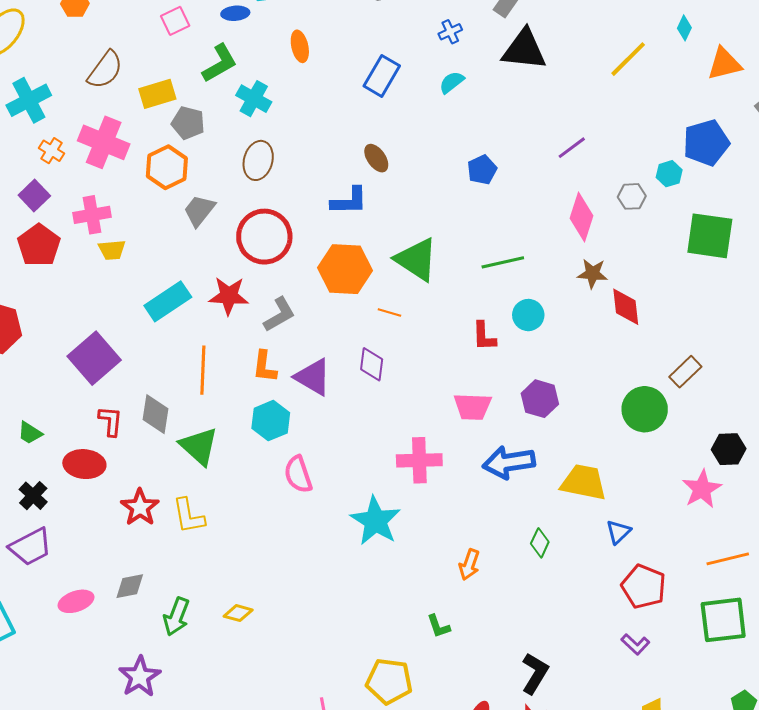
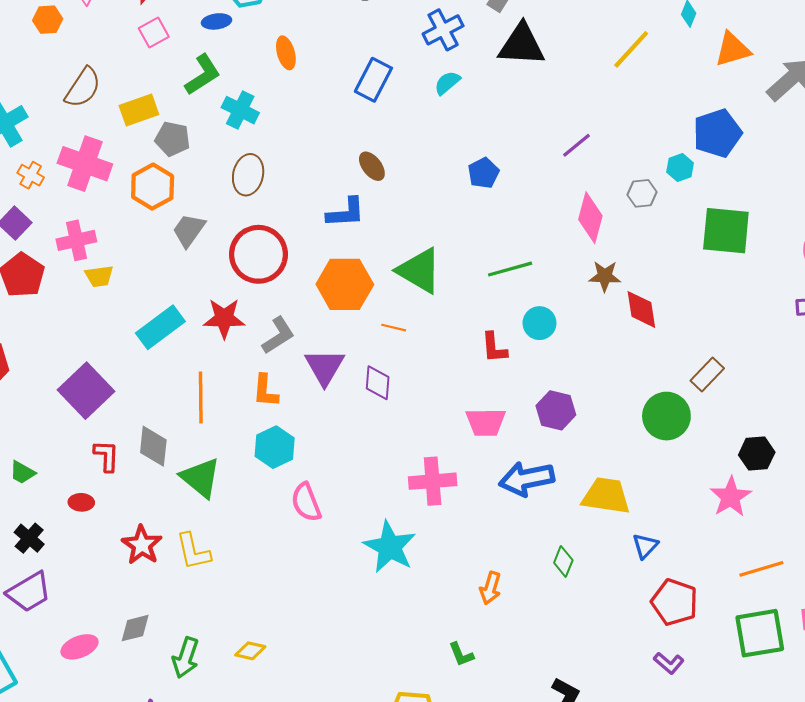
blue cross: (450, 32) -> (443, 30), size x1.6
purple triangle: (313, 377) -> (324, 367), moved, turned 33
red ellipse: (84, 464) -> (81, 502), size x0.6

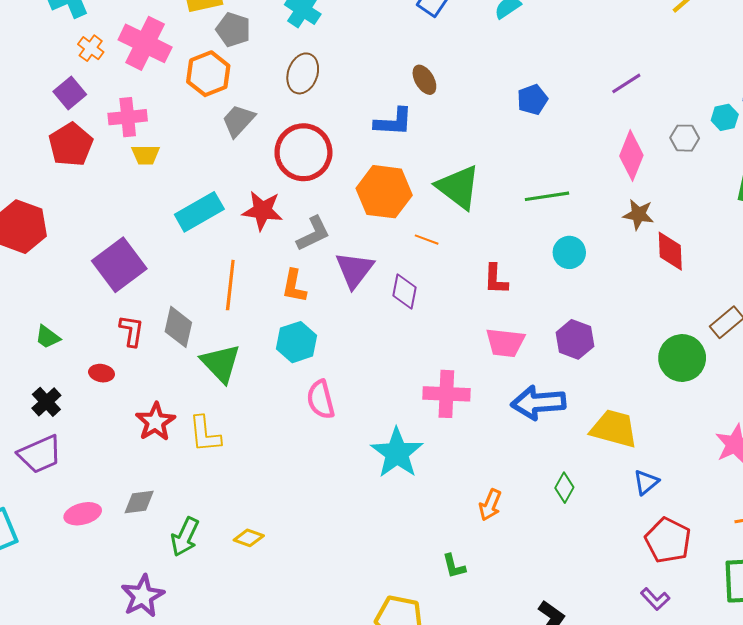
red L-shape: (494, 348) -> (496, 279), moved

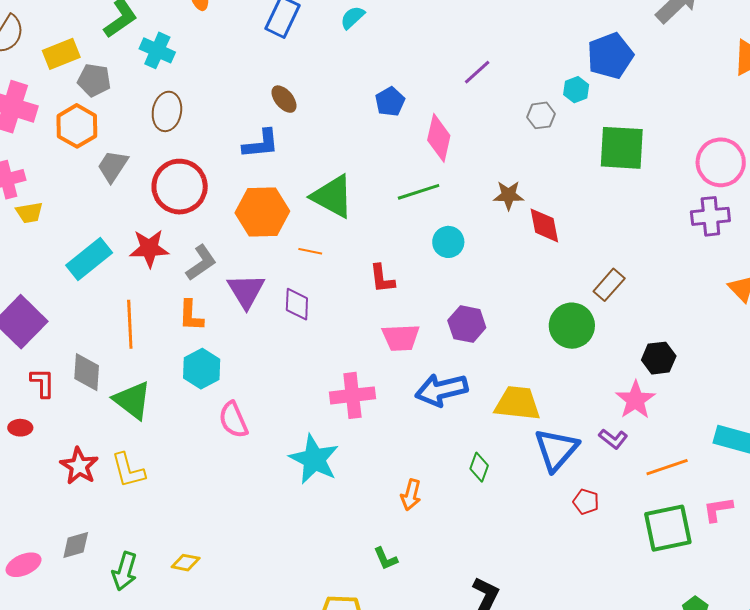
pink diamond: (631, 156) -> (439, 138), moved
blue triangle: (646, 482) -> (556, 450), size x1.8
red pentagon: (668, 540) -> (586, 502), size x0.6
purple L-shape: (655, 599) -> (613, 439), moved

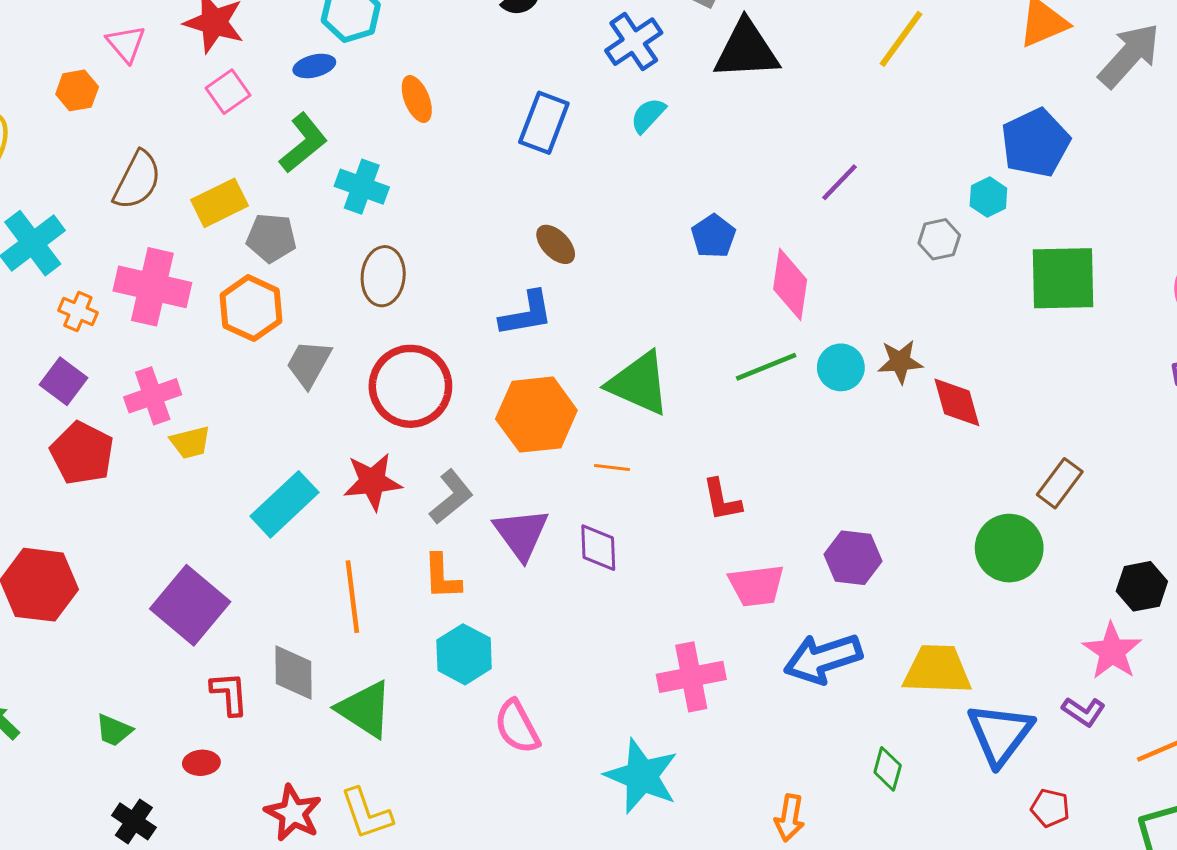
cyan circle: (448, 242) -> (841, 367), moved

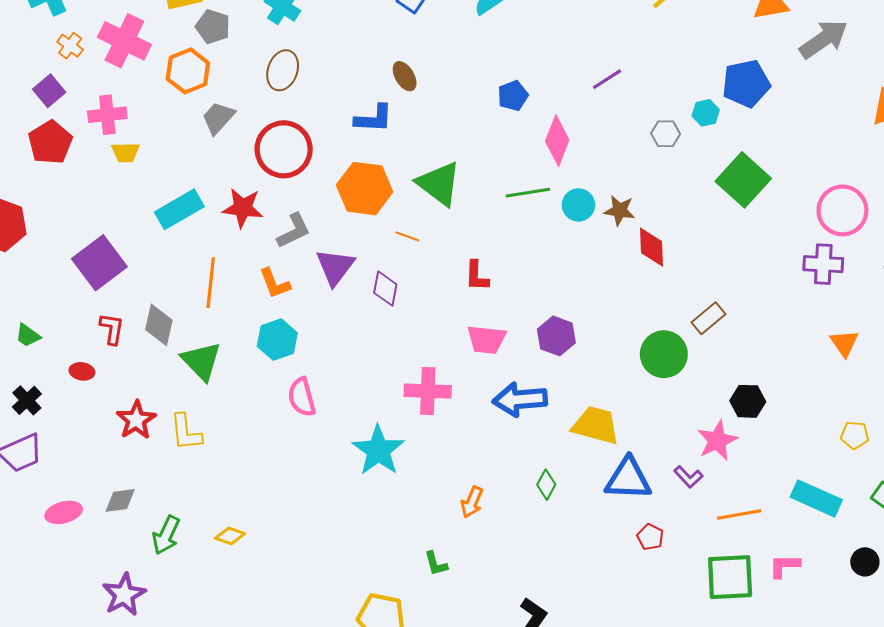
green square: (1063, 278) -> (743, 180), turned 30
orange L-shape: (442, 577) -> (275, 283), turned -32
blue triangle: (1000, 734) -> (628, 479), turned 42

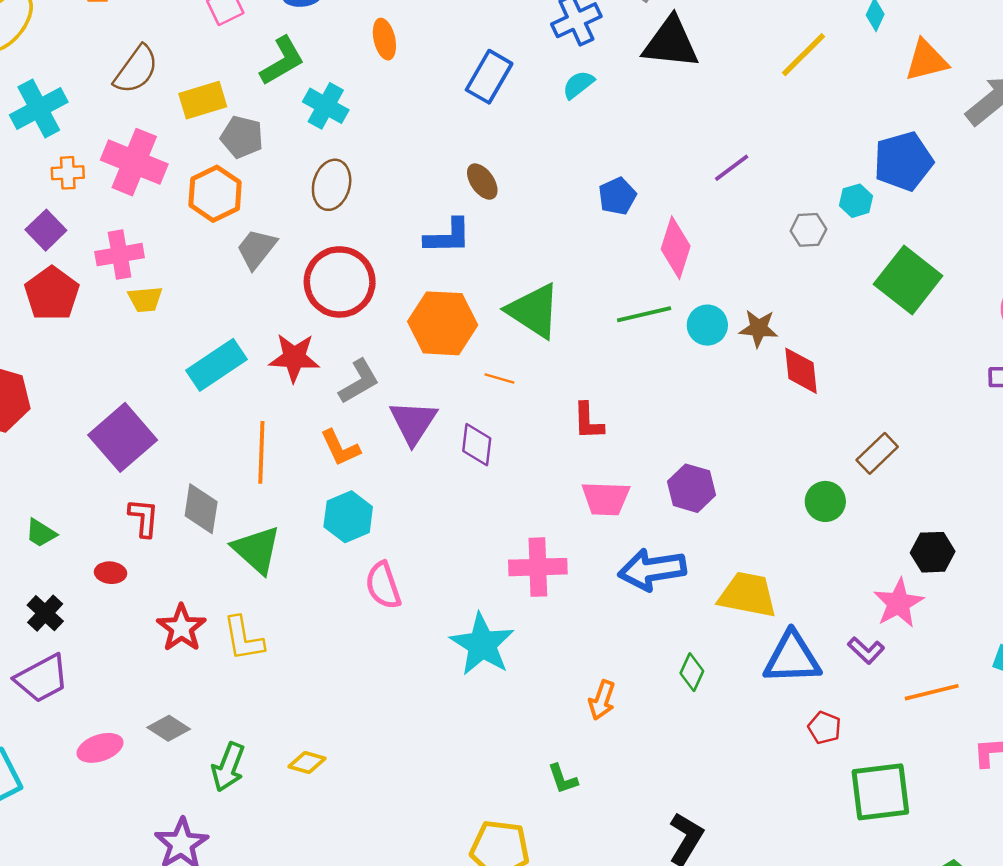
orange cross: (70, 46) -> (68, 173), turned -35
green circle: (664, 354) -> (825, 501), size x0.7
gray diamond: (120, 500) -> (169, 728), turned 44
green square: (730, 577) -> (880, 792), moved

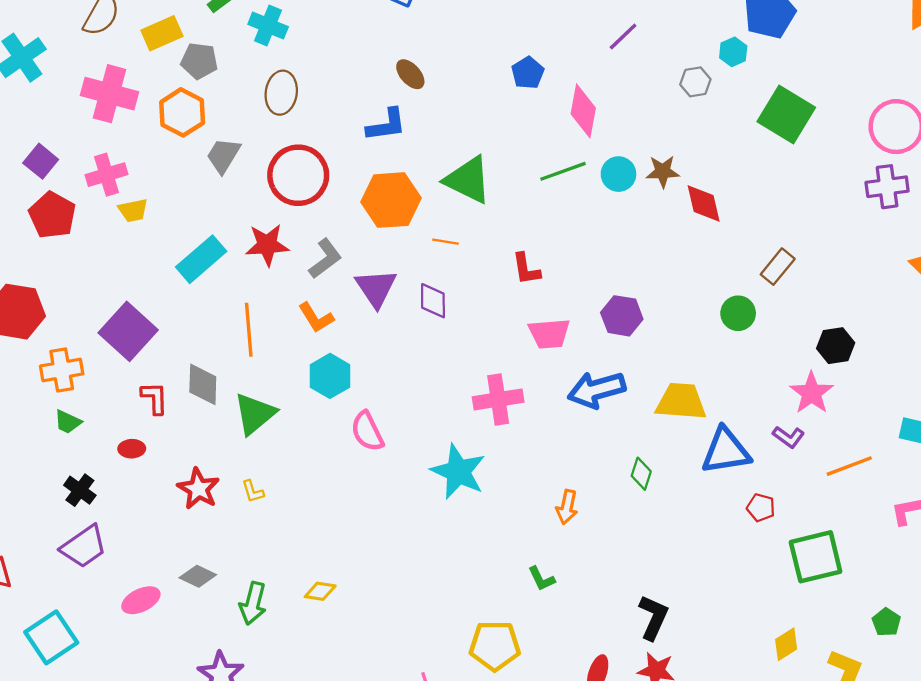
orange cross: (68, 173) -> (62, 370), moved, size x1.5
green triangle: (257, 550) -> (255, 414), turned 45
yellow L-shape: (243, 639) -> (253, 491), size x0.6

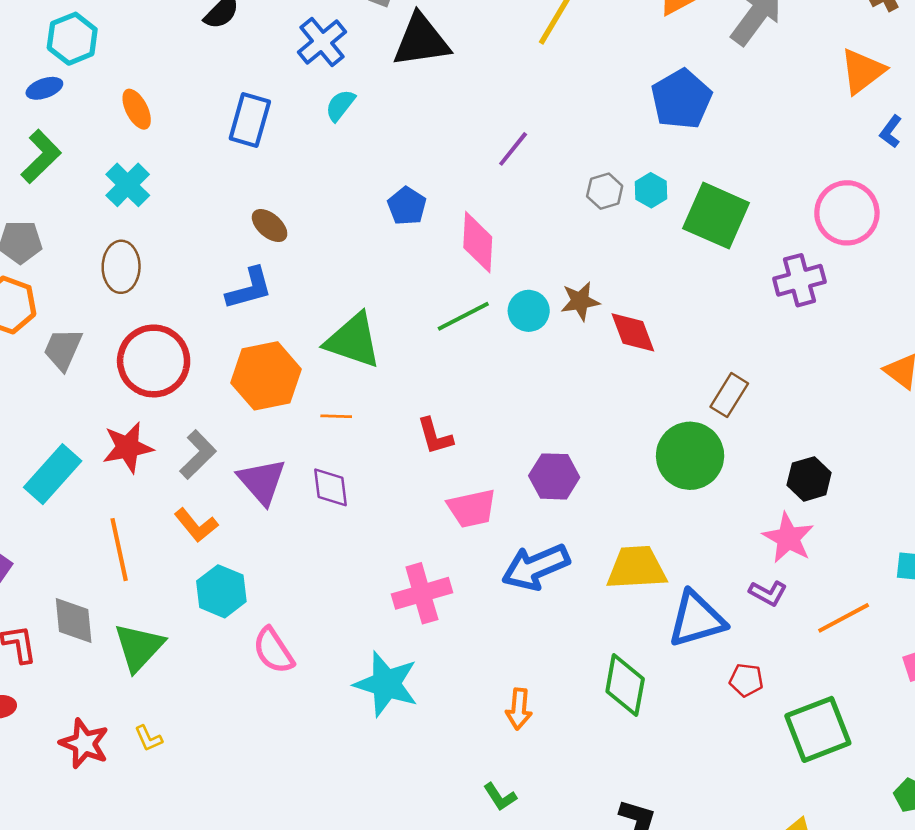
cyan cross: (268, 25) -> (128, 185), moved, turned 30
cyan hexagon: (733, 52) -> (651, 190), moved
purple cross: (887, 187) -> (799, 280), moved
green circle: (738, 313) -> (690, 456), size x1.6
green diamond: (641, 474) -> (625, 685), moved, size x1.6

